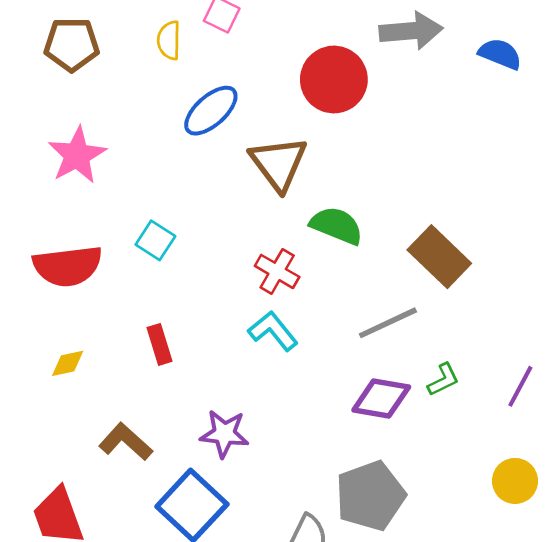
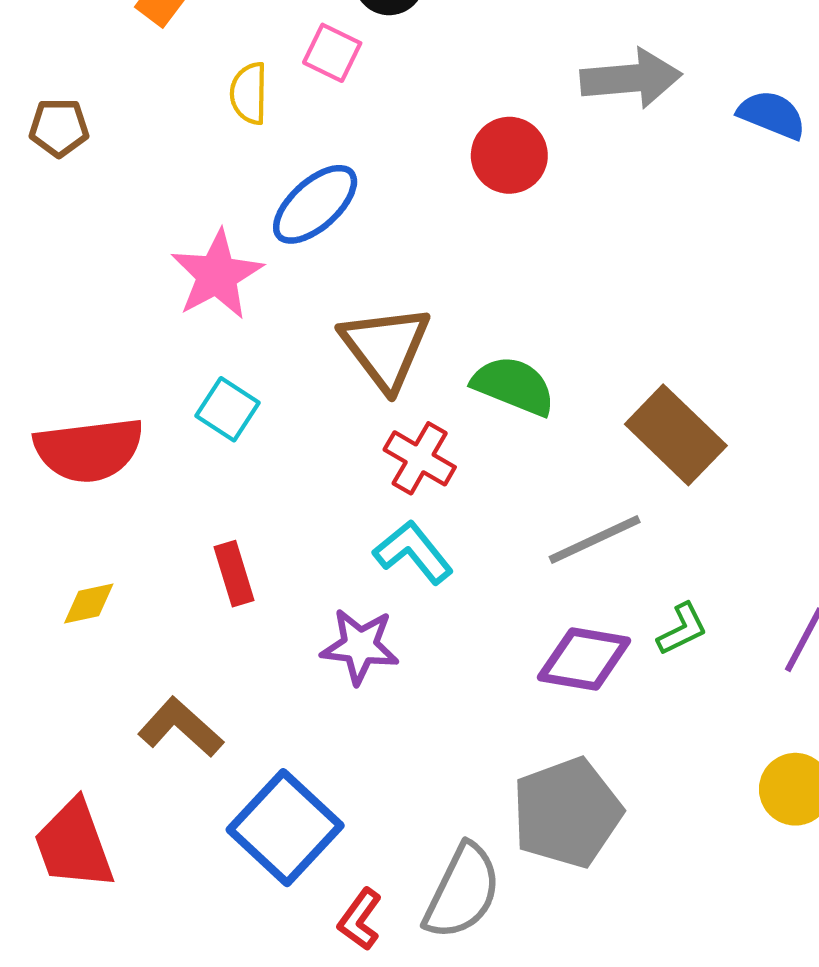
brown pentagon: (72, 44) -> (59, 128), moved, size x0.7
red circle: (334, 80) -> (509, 155), size x0.7
pink star: (77, 155) -> (217, 275), moved
brown triangle: (278, 163) -> (386, 347), moved
purple star: (224, 434) -> (360, 646), moved

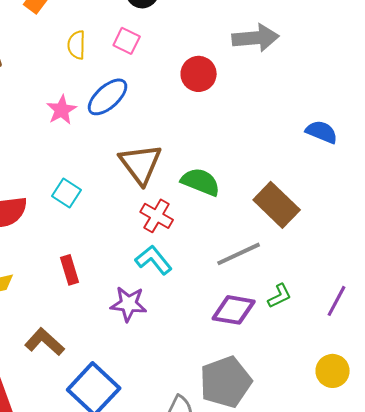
pink square: (332, 53) -> (127, 41), moved
blue semicircle: (772, 115) -> (322, 132), moved
pink star: (217, 275) -> (62, 110), moved, size x0.7

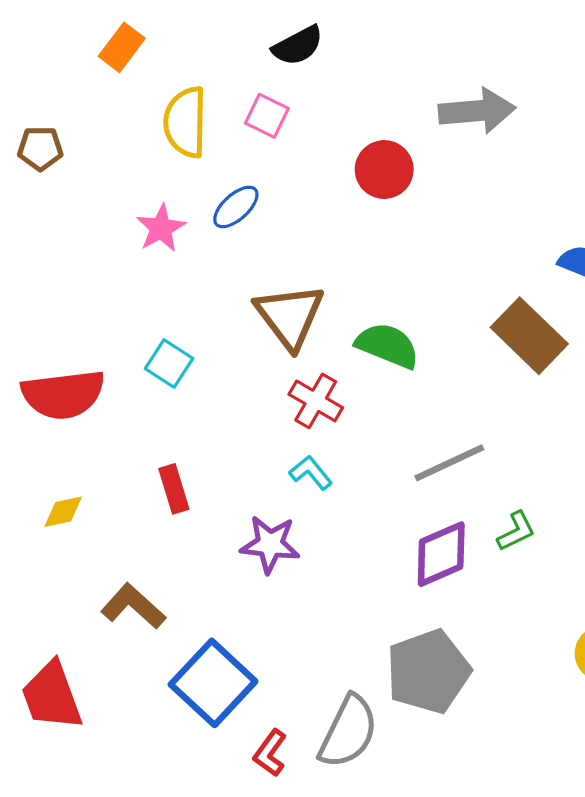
yellow semicircle: (77, 45) -> (185, 122), size x1.5
blue ellipse: (108, 97) -> (236, 207), size x0.7
brown rectangle: (277, 205) -> (529, 336), moved
cyan L-shape: (154, 260) -> (311, 473), size x0.7
purple diamond: (234, 310) -> (441, 554), turned -33

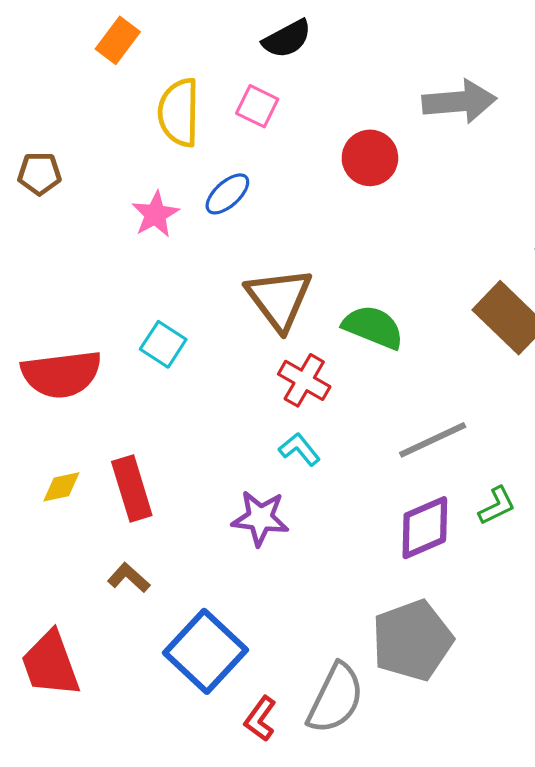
brown pentagon: (40, 148) -> (39, 174), moved
red rectangle: (174, 489) -> (132, 488), moved, size x1.4
brown L-shape: (133, 606) -> (129, 578), size x0.7

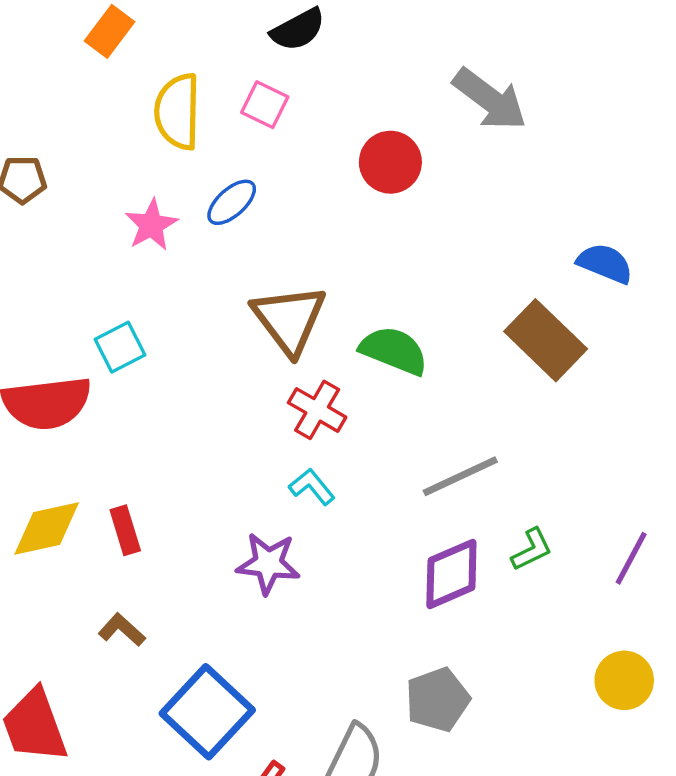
gray arrow: (459, 102) -> (490, 99), turned 42
cyan square: (163, 344) -> (120, 347), moved, turned 30
yellow diamond: (61, 487) -> (47, 529), size x1.6
red rectangle: (132, 488) -> (125, 530), size x0.7
gray pentagon: (412, 640) -> (438, 700), size x0.7

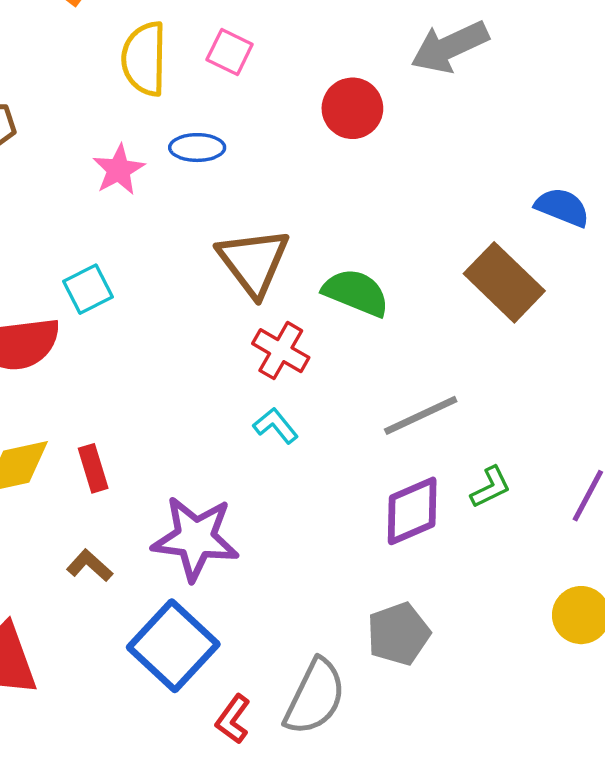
gray arrow: (490, 99) -> (450, 47), turned 118
blue ellipse: (232, 202) -> (197, 148), turned 42
purple star: (268, 563) -> (195, 538), moved, size x1.4

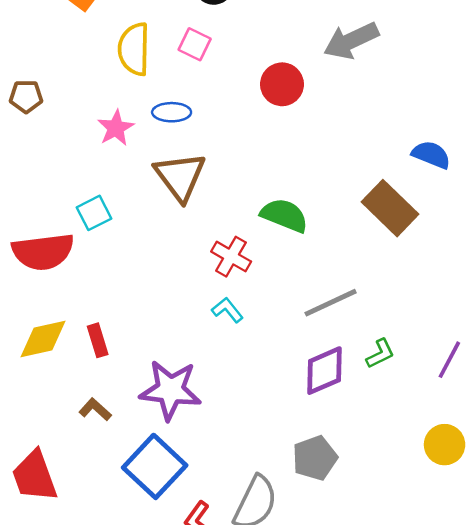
brown triangle: (253, 262) -> (180, 176), moved

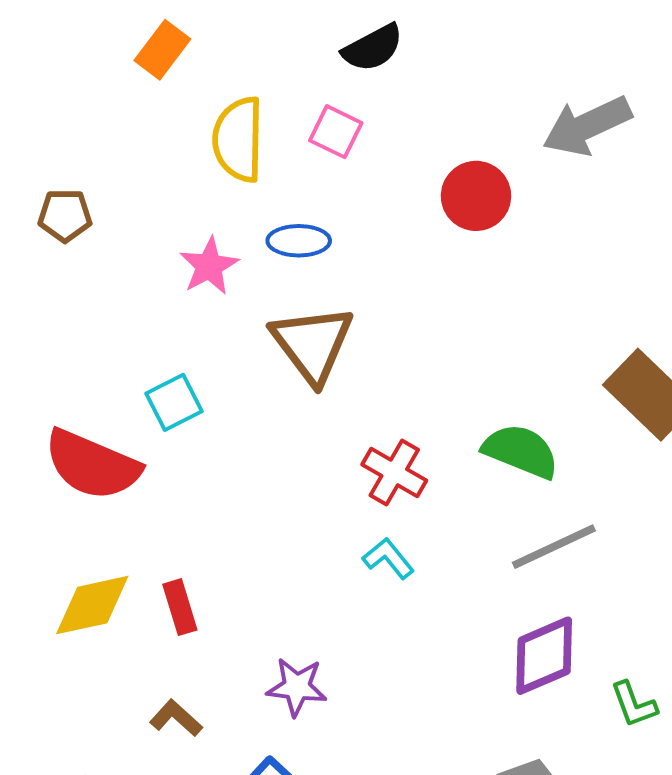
green semicircle: (284, 215) -> (521, 451), moved
red semicircle: (43, 252) -> (92, 465), turned 30
green L-shape: (380, 354) -> (634, 704), moved, turned 96
purple star: (170, 390) -> (297, 687), size x0.6

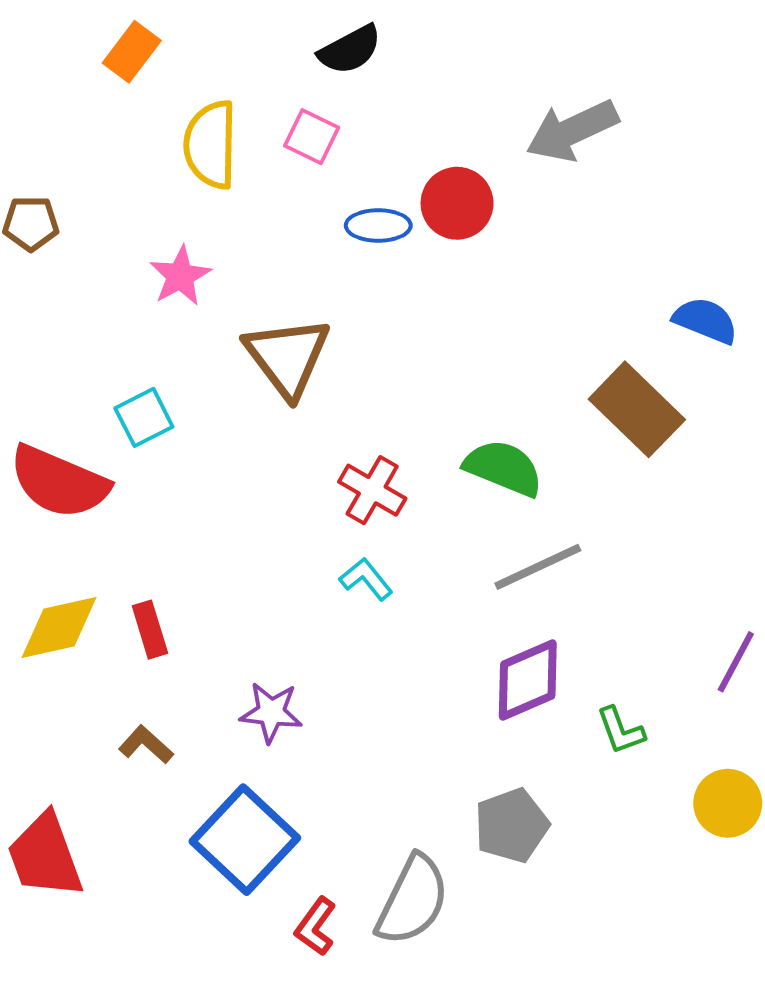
blue ellipse: (299, 241) -> (378, 225), moved

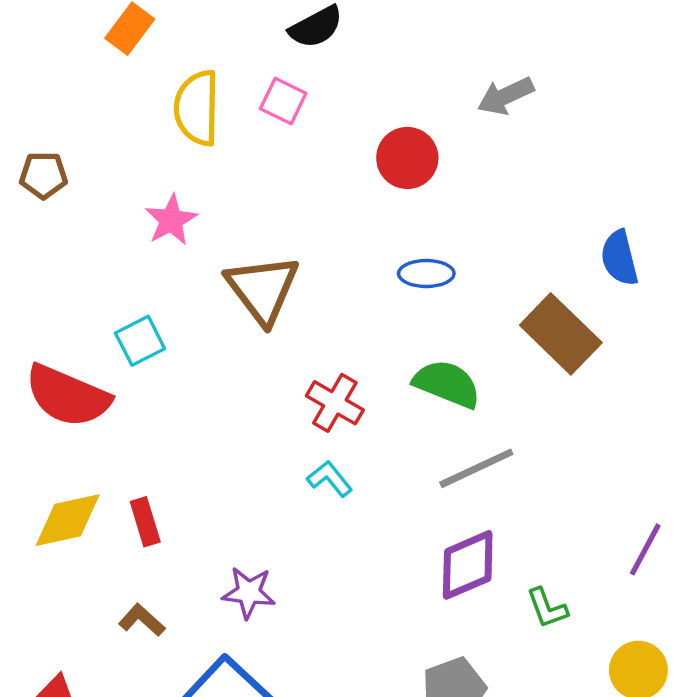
gray arrow: (572, 131) -> (506, 96), size x0.7
blue ellipse: (378, 225) -> (426, 274), moved
blue semicircle: (706, 320) -> (619, 258), turned -126

